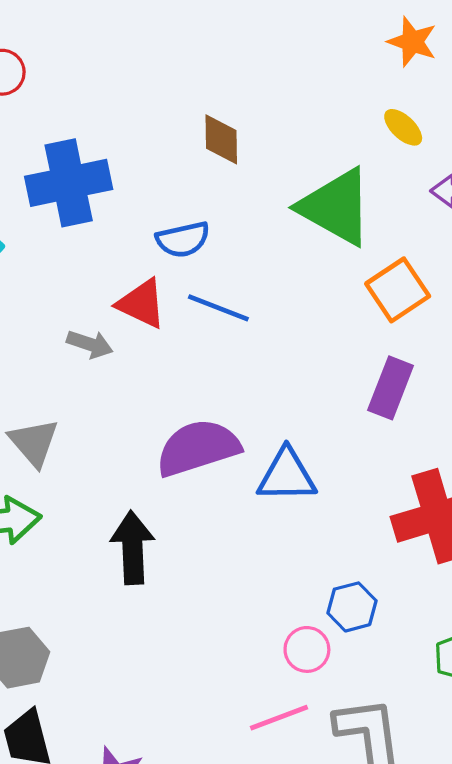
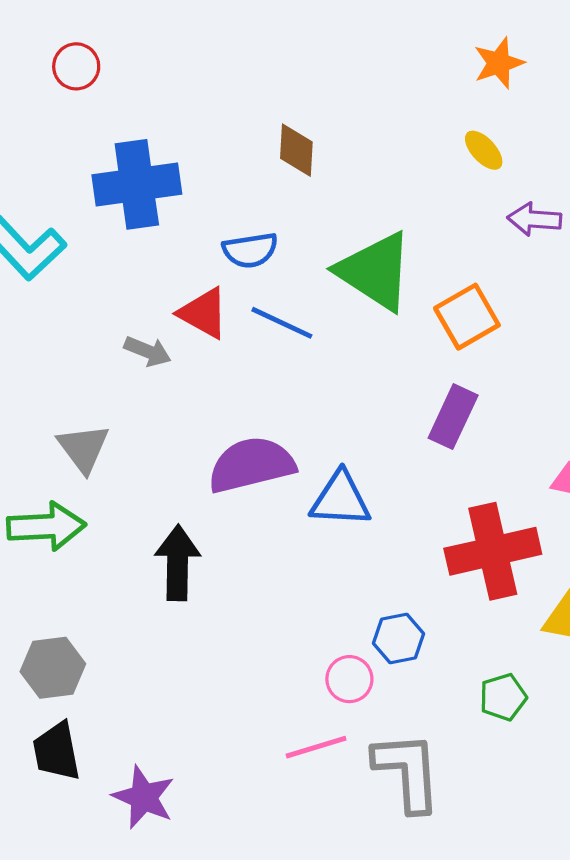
orange star: (412, 42) -> (499, 63), turned 30
green triangle: (336, 207) -> (375, 271), moved

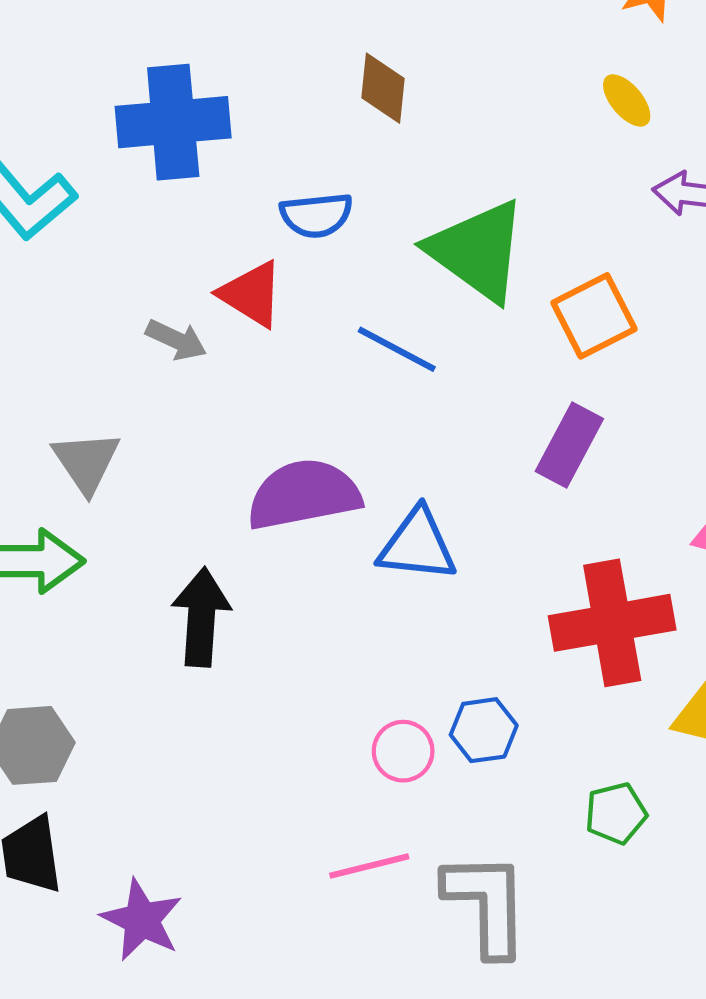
blue line: (282, 323) -> (397, 349), moved
pink circle: (349, 679) -> (403, 751), moved

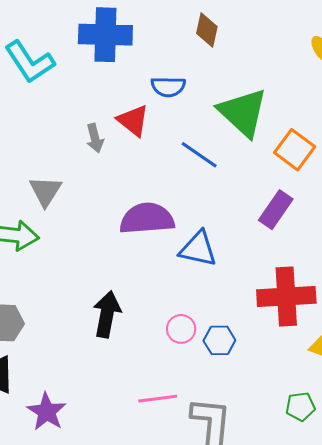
orange square: (594, 316) -> (295, 150), turned -33
gray arrow: (176, 340) -> (95, 138), turned 44
black arrow: (201, 617) -> (107, 314), moved
pink circle: (403, 751) -> (181, 329), moved
green pentagon: (616, 813) -> (300, 407), moved

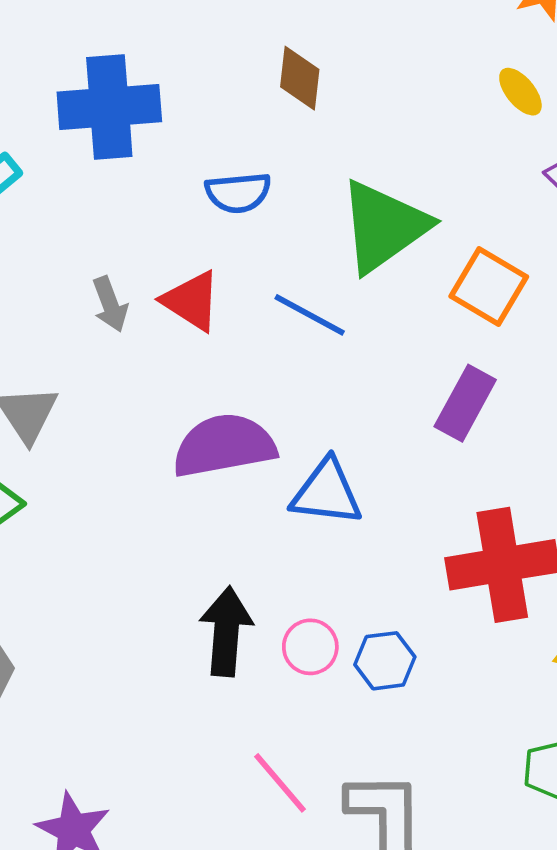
green triangle: (243, 112) -> (384, 226), turned 48
red triangle: (133, 121) -> (191, 301), moved
black arrow: (107, 314) -> (226, 631), moved
pink line: (158, 399) -> (280, 783), turned 63

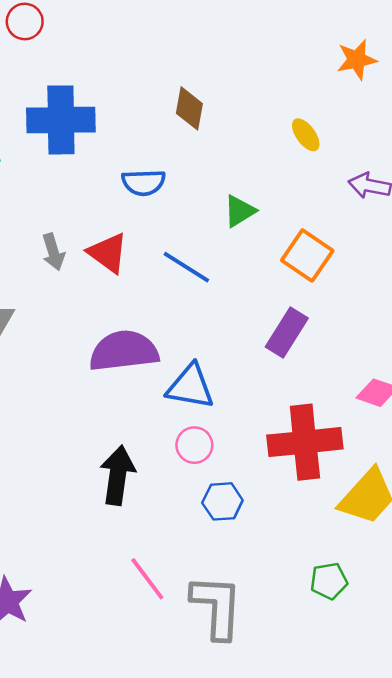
yellow ellipse: (520, 92) -> (306, 135), moved
green triangle: (384, 226) -> (239, 211), size x0.5
pink circle: (310, 647) -> (194, 445), moved

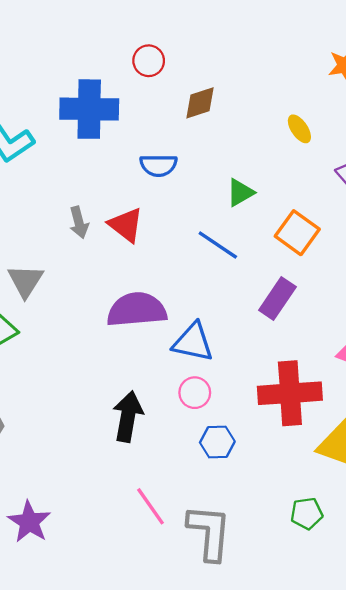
red circle: (25, 21) -> (149, 61), moved
brown diamond: (189, 108) -> (200, 103), turned 60
blue line: (186, 267) -> (218, 245), moved

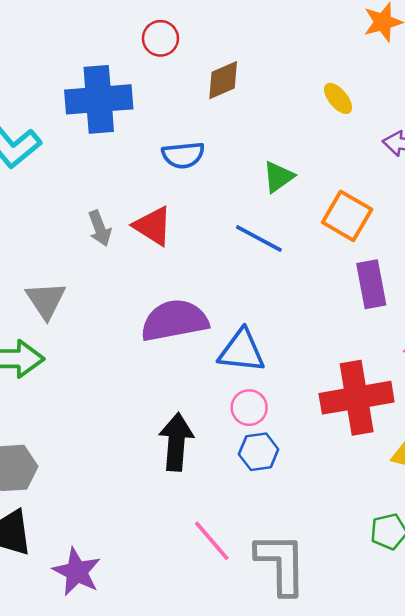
purple rectangle: (277, 298) -> (371, 284), moved, turned -39
blue hexagon: (217, 442) -> (259, 452), moved

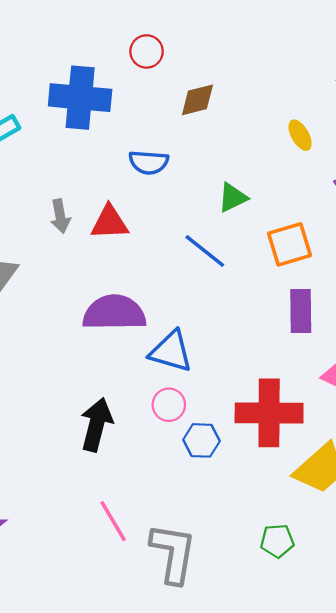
orange square: (347, 216) -> (290, 244), turned 33
red triangle: (153, 226) -> (110, 223), turned -45
blue hexagon: (259, 452) -> (202, 440), moved

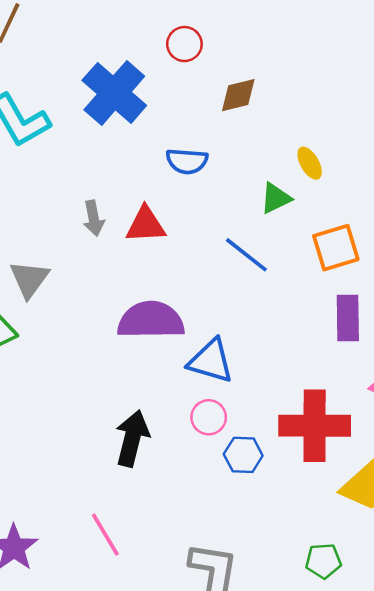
blue cross: (80, 98) -> (114, 93), turned 36
yellow ellipse: (300, 135) -> (310, 163), moved
pink line: (113, 521) -> (105, 535), moved

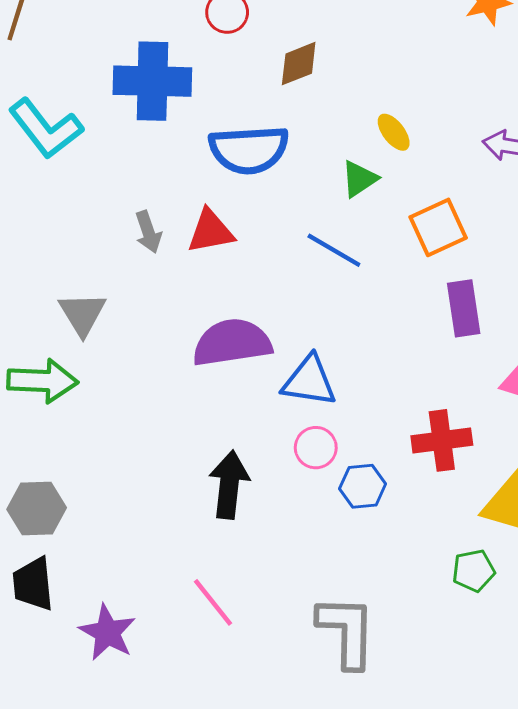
blue cross: (114, 93) -> (152, 81), turned -32
blue semicircle: (187, 161) -> (249, 150), size x1.6
red cross: (315, 426) -> (442, 440), size x0.7
green pentagon: (323, 561) -> (474, 571), moved

